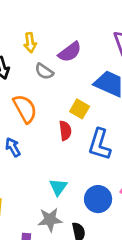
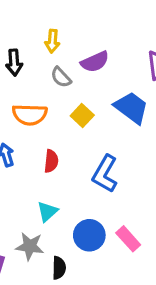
orange semicircle: (25, 109) -> (30, 115), turned 108
yellow square: (80, 109) -> (82, 116), moved
red semicircle: (65, 131) -> (51, 161), moved

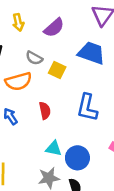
gray semicircle: (61, 77) -> (34, 58), moved
cyan triangle: (47, 211) -> (54, 148), turned -49
blue circle: (89, 235) -> (77, 158), moved

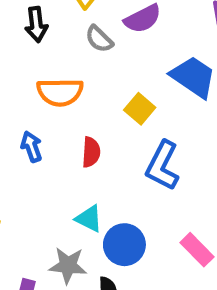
gray semicircle: (34, 58) -> (99, 39), moved
yellow square: (57, 70) -> (140, 109), moved

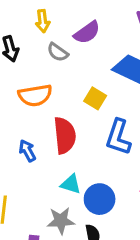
blue arrow: (31, 147) -> (27, 151), moved
red semicircle: (91, 152) -> (65, 135), size x1.6

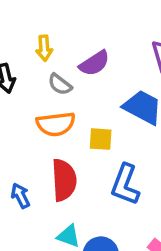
orange semicircle: (35, 95) -> (56, 124), moved
yellow square: (95, 98) -> (101, 139), turned -30

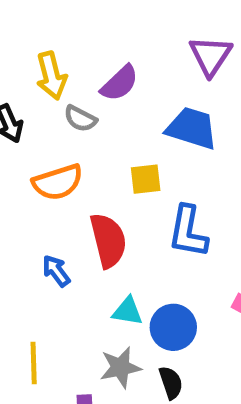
yellow arrow: (44, 48) -> (51, 76), size x1.4
orange semicircle: (56, 124) -> (58, 182), moved

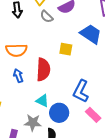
orange semicircle: (58, 182) -> (16, 50), moved
blue L-shape: (188, 232) -> (81, 91), moved

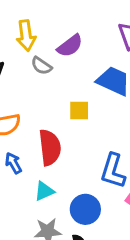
cyan triangle: (42, 101) -> (44, 191), moved, turned -40

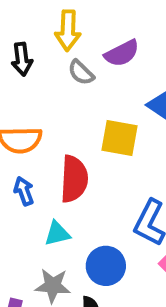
yellow square: (79, 110) -> (120, 138), size x1.4

